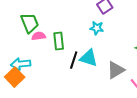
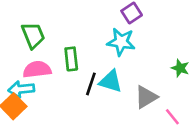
cyan star: (97, 28) -> (121, 42), size x1.5
pink semicircle: (39, 36) -> (37, 69), moved, size x1.5

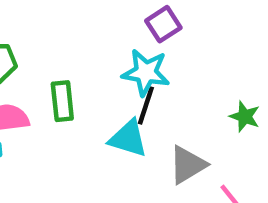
black line: (91, 84) -> (146, 105), moved

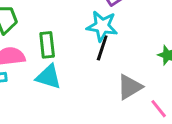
cyan triangle: (128, 138) -> (49, 77), moved

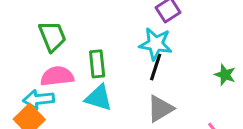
gray triangle: (130, 87) -> (160, 109), moved

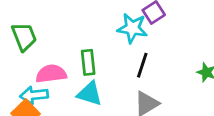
green trapezoid: (52, 36) -> (24, 37), moved
cyan star: (156, 44) -> (132, 28), moved

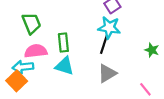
cyan star: (132, 28) -> (109, 28), moved
green trapezoid: (24, 37) -> (31, 23), moved

